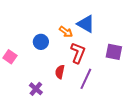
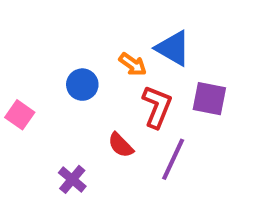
purple square: (114, 52) -> (209, 99), moved
red semicircle: (60, 72) -> (121, 145), turned -56

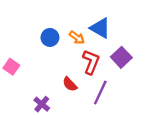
blue circle: (82, 85) -> (50, 37), moved
purple square: (209, 99) -> (121, 57), turned 36

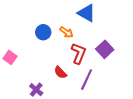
blue triangle: (100, 28) -> (87, 13), moved

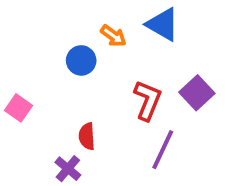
orange arrow: (66, 32) -> (113, 36), moved
red semicircle: (60, 73) -> (87, 136), moved, turned 40

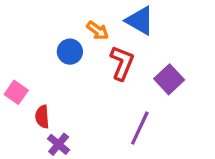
red L-shape: (148, 100) -> (122, 63), moved
red semicircle: (87, 136) -> (42, 117), moved

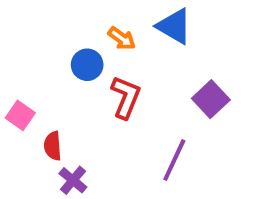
red L-shape: (122, 63) -> (126, 97), moved

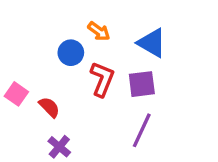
blue triangle: (174, 26) -> (152, 43), moved
purple square: (211, 99) -> (142, 84), moved, turned 36
red semicircle: (53, 146) -> (49, 107), moved, turned 140

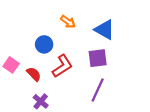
blue circle: (71, 53) -> (44, 44), moved
red L-shape: (102, 79) -> (62, 66), moved, turned 35

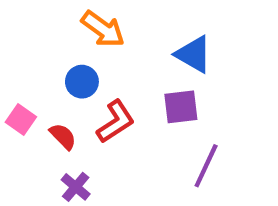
orange arrow: (68, 22) -> (103, 29), moved, size x1.5
purple line: (98, 90) -> (206, 166), moved

